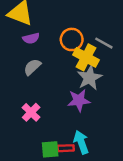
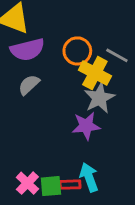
purple semicircle: (31, 38) -> (27, 49), size x1.6
pink cross: (31, 112) -> (27, 183), moved

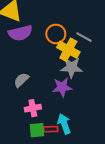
gray semicircle: (29, 85) -> (21, 80), moved
gray star: (99, 98) -> (71, 67), turned 30
pink cross: (27, 183) -> (33, 108), moved, turned 35

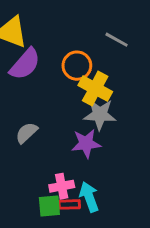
purple semicircle: (20, 33) -> (25, 64), turned -35
gray line: (84, 37) -> (117, 40), moved
pink cross: (33, 108) -> (62, 186), moved

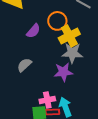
purple semicircle: (25, 64) -> (33, 31), moved, size x0.7
yellow cross: (95, 89) -> (69, 36), turned 35

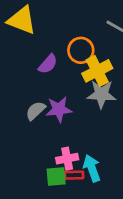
purple star: (63, 72) -> (59, 109), moved

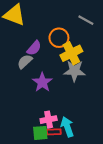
purple star: (59, 109) -> (42, 82), turned -30
gray semicircle: (36, 111) -> (25, 62), moved

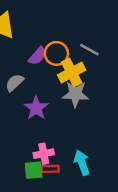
gray line: (86, 20) -> (89, 50), moved
purple semicircle: (34, 48) -> (37, 56), moved
cyan arrow: (67, 127) -> (82, 163), moved

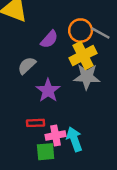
orange circle: (56, 53) -> (81, 31), moved
cyan arrow: (82, 163) -> (74, 139), moved
red rectangle: (50, 169) -> (36, 123), moved

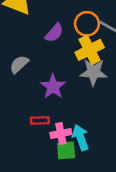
gray semicircle: (27, 66) -> (19, 64), moved
green square: (46, 152) -> (66, 150), moved

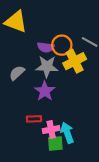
orange circle: (87, 24) -> (62, 45), moved
purple semicircle: (54, 33) -> (46, 47), turned 56
gray star: (93, 72) -> (47, 67), moved

